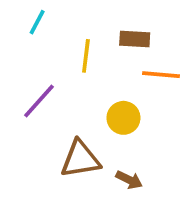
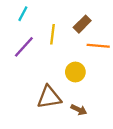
brown rectangle: (135, 39) -> (82, 24), turned -48
purple line: (39, 101) -> (24, 47), moved

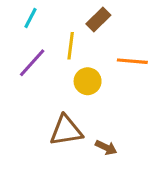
brown rectangle: (82, 24) -> (98, 20), moved
yellow circle: (75, 72) -> (88, 81), moved

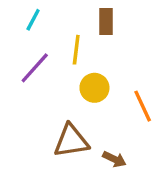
brown rectangle: (98, 20) -> (106, 21), turned -45
orange line: (132, 61) -> (143, 106), moved, turned 60

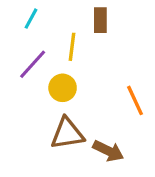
yellow circle: (94, 88) -> (63, 88), moved
brown arrow: (114, 159) -> (108, 151), size x1.4

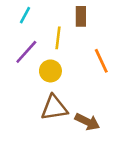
orange line: (135, 100) -> (101, 61), moved

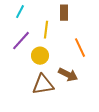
brown arrow: (87, 122) -> (68, 75), moved

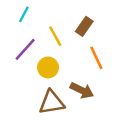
brown rectangle: (64, 13) -> (84, 26), moved, turned 35
yellow line: (46, 30) -> (55, 36), turned -36

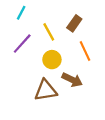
yellow circle: (48, 67) -> (52, 60), moved

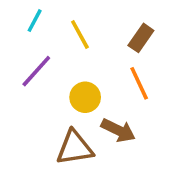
brown rectangle: (74, 23) -> (141, 38), moved
yellow line: (49, 32) -> (80, 35), moved

